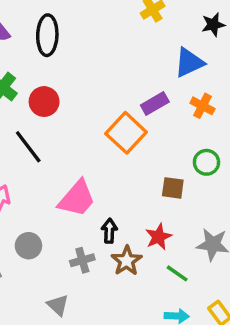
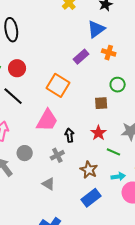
orange square: (126, 133) -> (58, 85), moved
brown star: (127, 261) -> (89, 170), moved

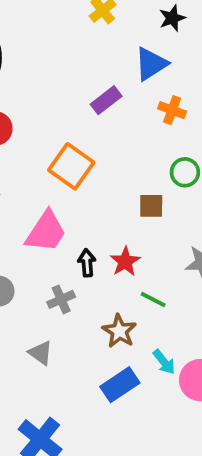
purple rectangle: (81, 57) -> (106, 100), moved
red star: (98, 133) -> (125, 262), moved
green line: (113, 152) -> (153, 300), moved
cyan arrow: (118, 176) -> (164, 362), moved, turned 56

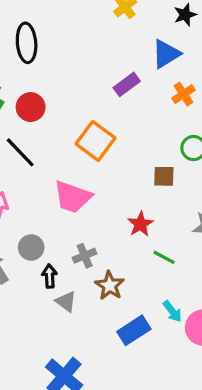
orange cross: (172, 110) -> (183, 94), turned 35
pink trapezoid: (46, 232) -> (73, 197), turned 75
black arrow: (87, 263) -> (49, 276), moved
brown star: (119, 331) -> (110, 286), moved

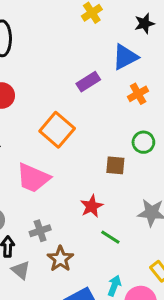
cyan arrow: (172, 311) -> (114, 286), turned -126

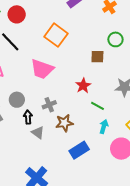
brown star: (60, 259) -> (64, 123), turned 30
cyan arrow: (114, 286) -> (104, 127), moved

